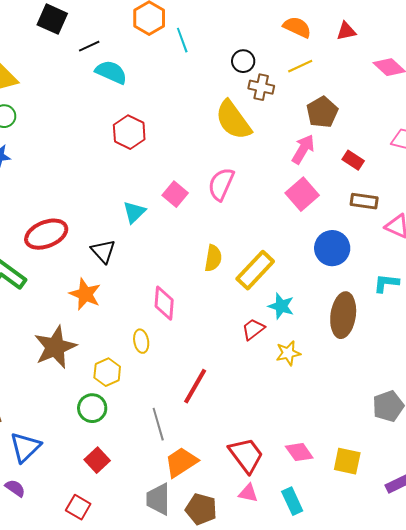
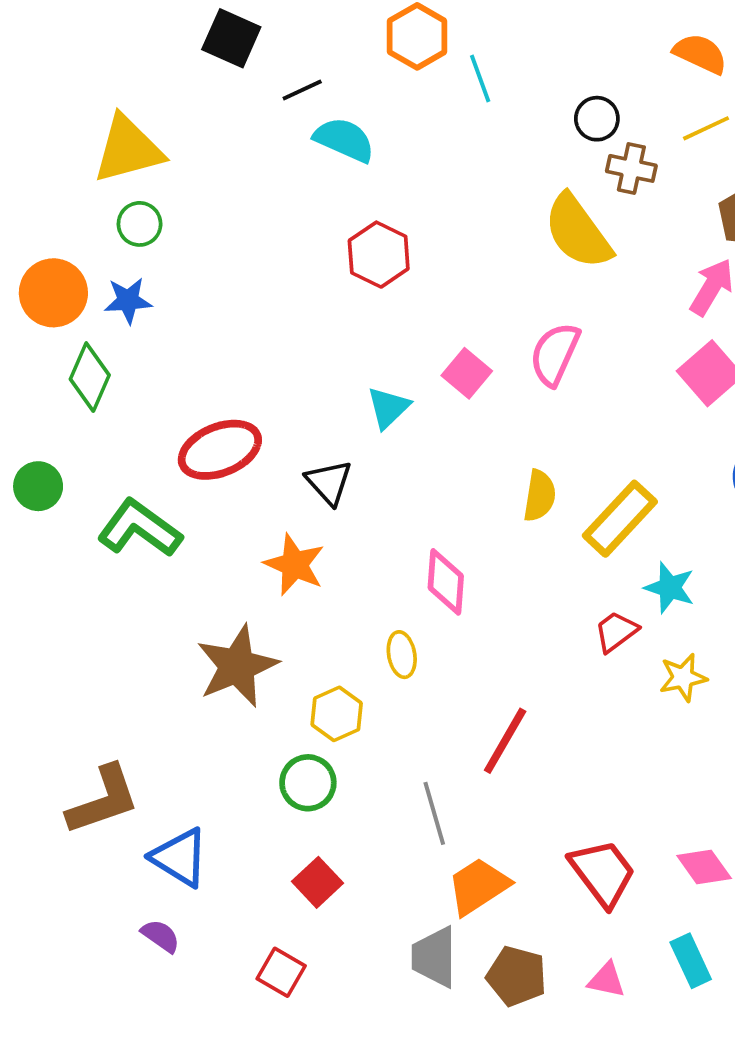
blue triangle: (25, 447) -> (180, 857), turned -44
pink triangle: (248, 493) -> (606, 980), moved

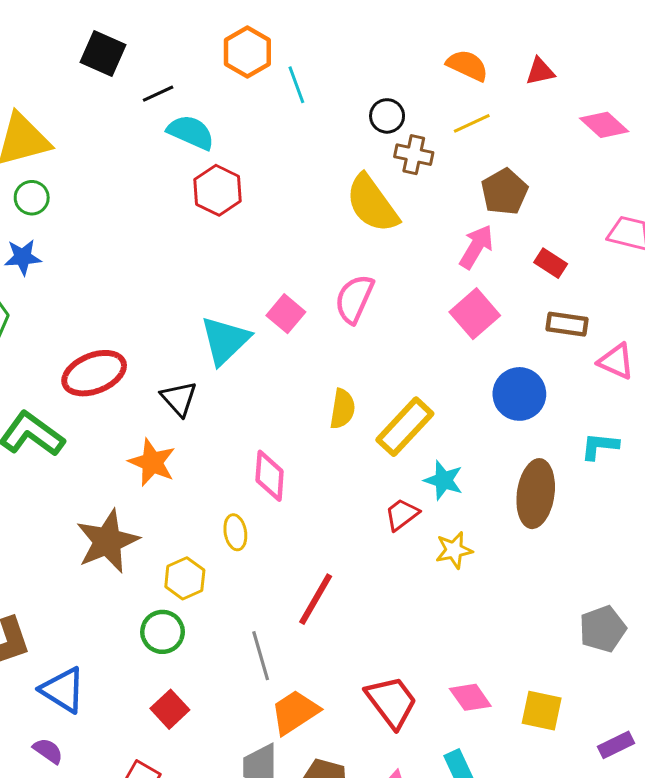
red hexagon: (379, 255) -> (218, 190), moved
cyan triangle: (388, 408) -> (225, 340), size x1.5

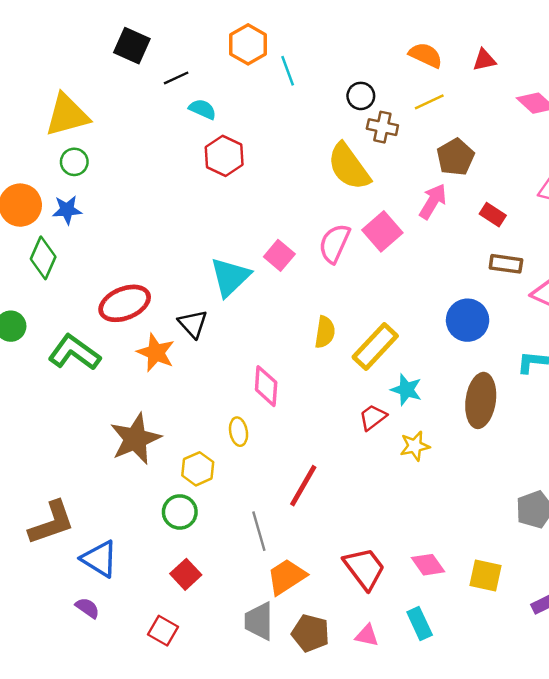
cyan semicircle: (191, 132) -> (203, 109), size x0.7
pink square: (475, 314) -> (382, 231), moved
orange star: (152, 462) -> (156, 353), moved

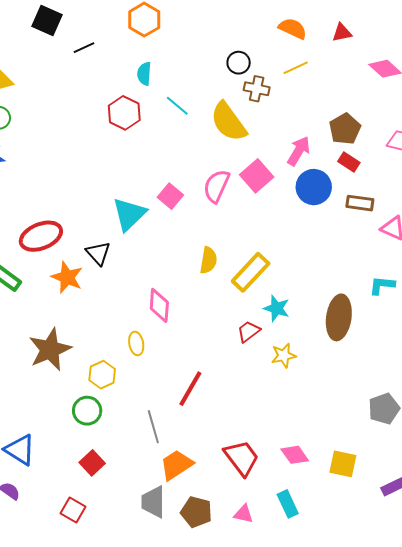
cyan line: (288, 71) -> (177, 106), moved, turned -30
cyan semicircle: (203, 109) -> (144, 74), moved, turned -110
brown pentagon: (456, 157) -> (345, 129), moved
blue circle: (468, 320) -> (314, 187), moved

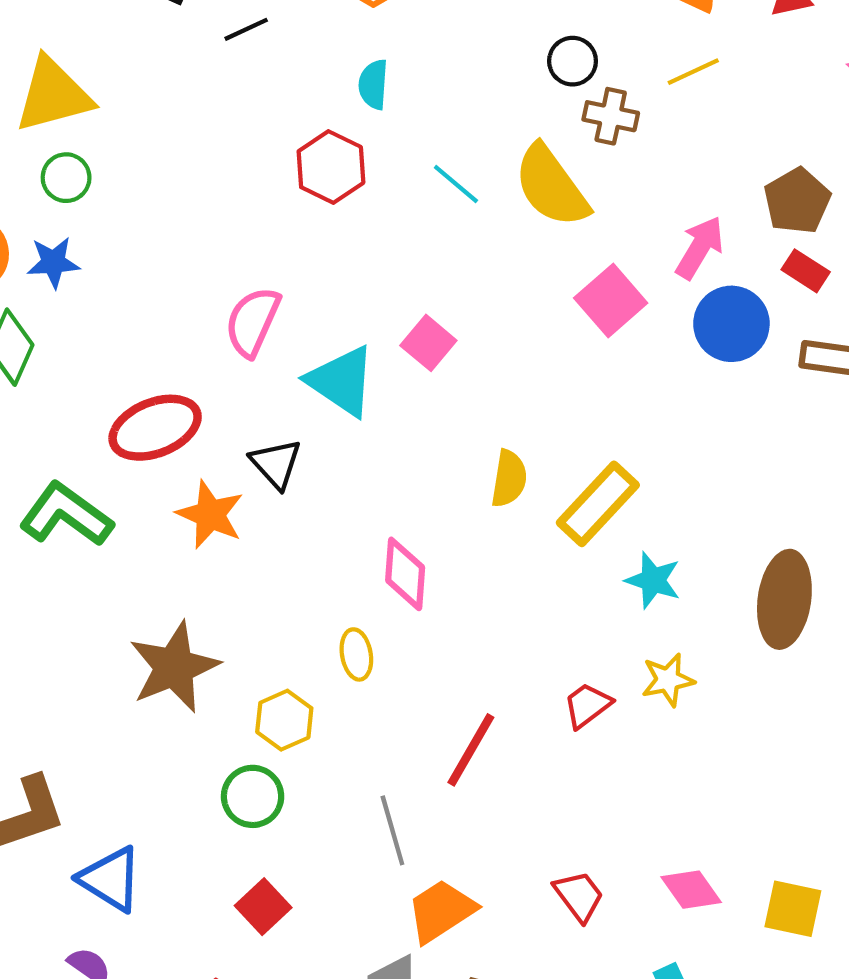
cyan line: (177, 106) -> (456, 184), moved
pink semicircle: (216, 186) -> (253, 322), moved
cyan triangle: (129, 214) -> (342, 381), turned -42
red trapezoid: (249, 331) -> (587, 705), moved
red trapezoid: (242, 458) -> (579, 896), size x0.7

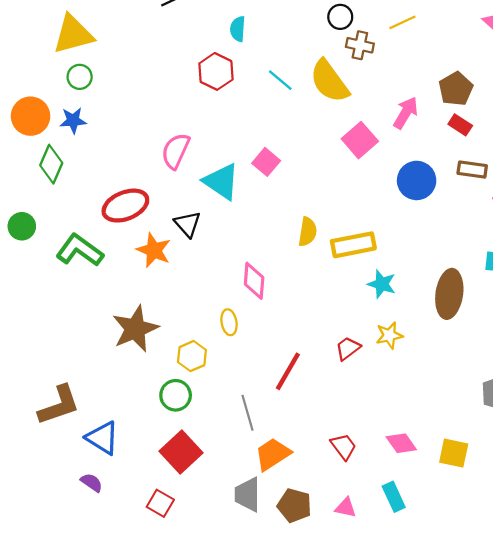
blue circle: (731, 324) -> (417, 180), moved
yellow rectangle: (598, 504) -> (353, 245), turned 36
red square: (263, 907) -> (181, 452), size x1.5

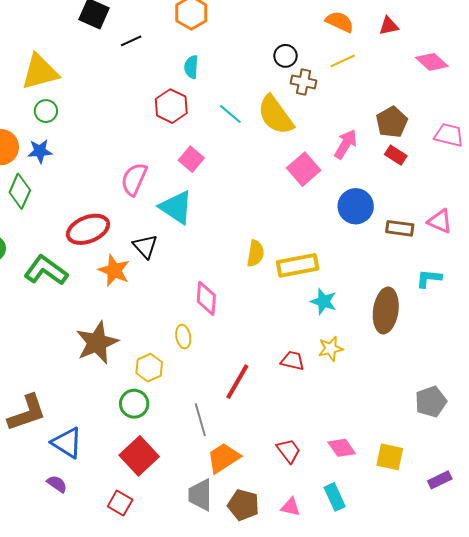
pink square: (266, 162) -> (191, 159), moved
brown rectangle: (472, 170) -> (400, 228), moved
red trapezoid: (348, 348) -> (293, 361), turned 50

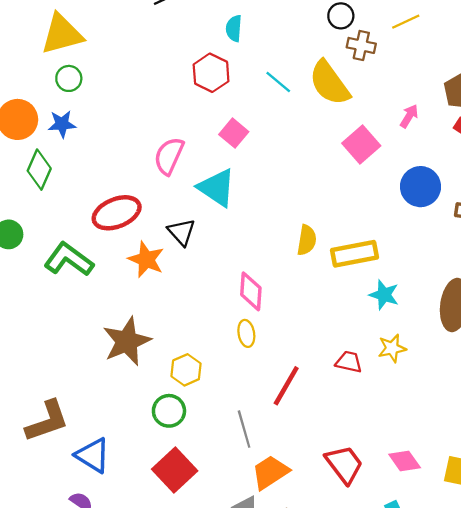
pink arrow: (346, 144) -> (409, 116), size x0.7
yellow ellipse: (183, 337) -> (246, 333), moved
red trapezoid: (288, 451) -> (344, 464), size x1.4

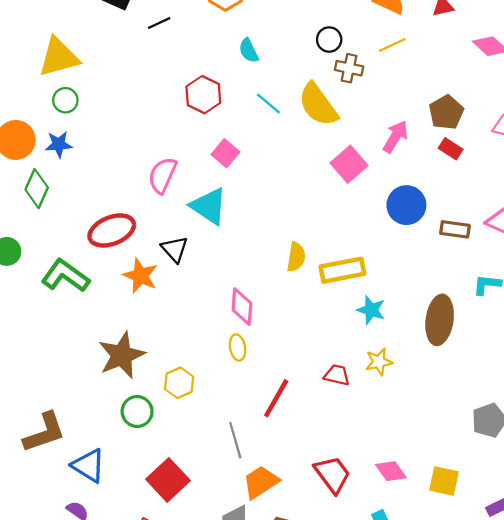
cyan semicircle: (234, 28) -> (249, 51), moved, turned -30
pink arrow: (409, 116) -> (395, 137), size x1.4
green circle: (169, 411) -> (137, 411), moved

